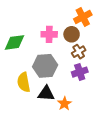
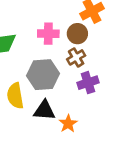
brown cross: (79, 52) -> (76, 57), moved

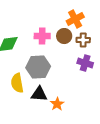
brown cross: (76, 57) -> (83, 40), moved, turned 32
purple cross: (88, 83) -> (85, 63), moved, turned 35

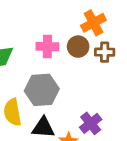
purple cross: (85, 63) -> (91, 123), moved, turned 35

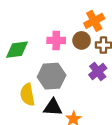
purple cross: (91, 123) -> (98, 72), moved

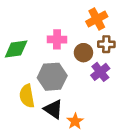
brown circle: (82, 40) -> (83, 53), moved
black triangle: (53, 107) -> (53, 109), turned 30

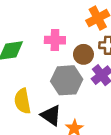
gray hexagon: (52, 77) -> (67, 80), moved

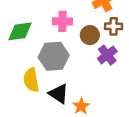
gray hexagon: (67, 80) -> (54, 56), moved

